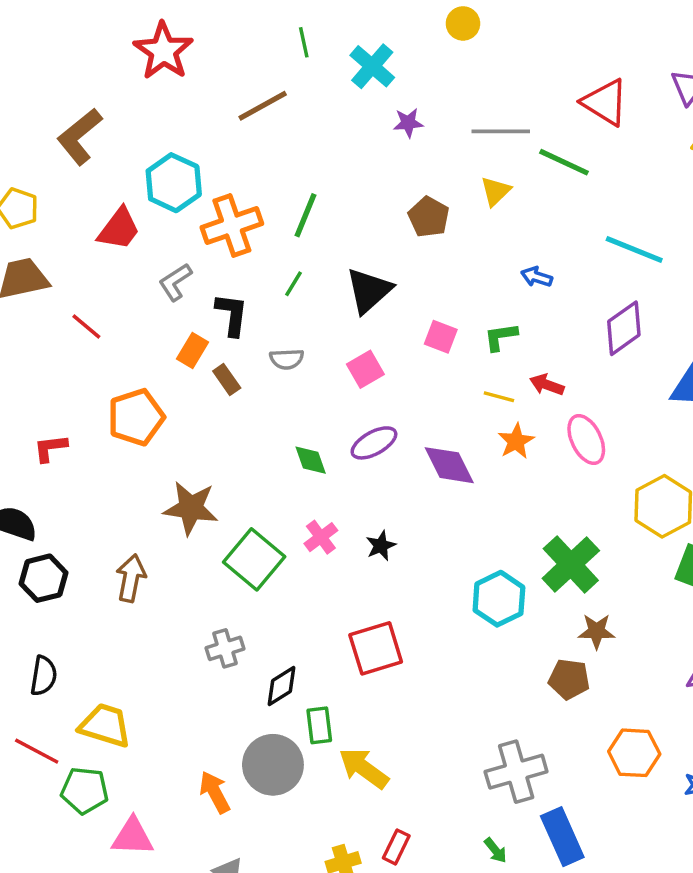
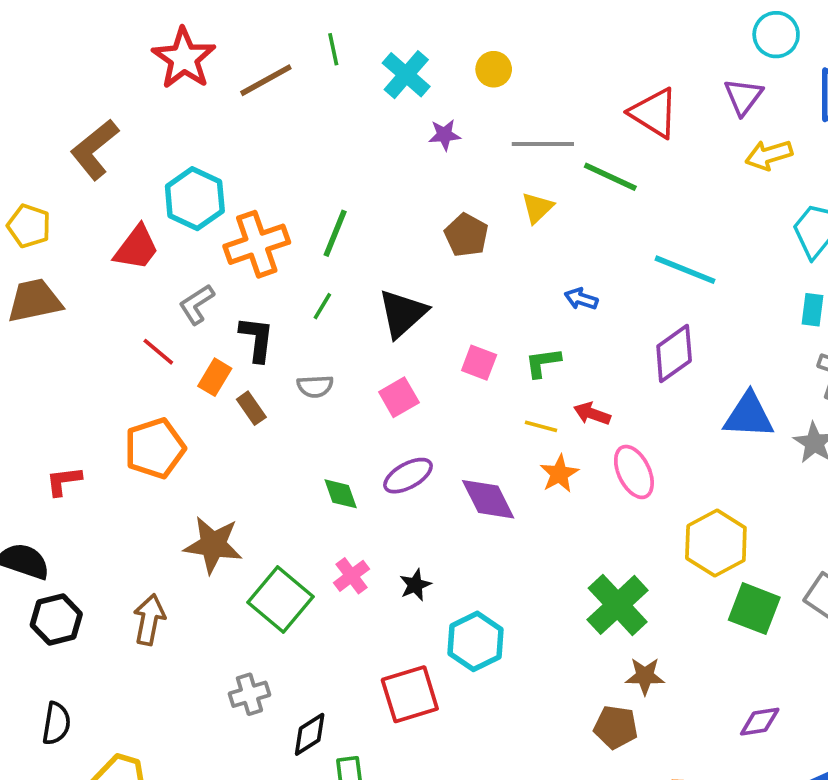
yellow circle: (463, 23) -> (494, 69), moved
brown line: (263, 106) -> (266, 80), moved
red line: (86, 327) -> (158, 352), moved
cyan hexagon: (499, 599) -> (475, 641), moved

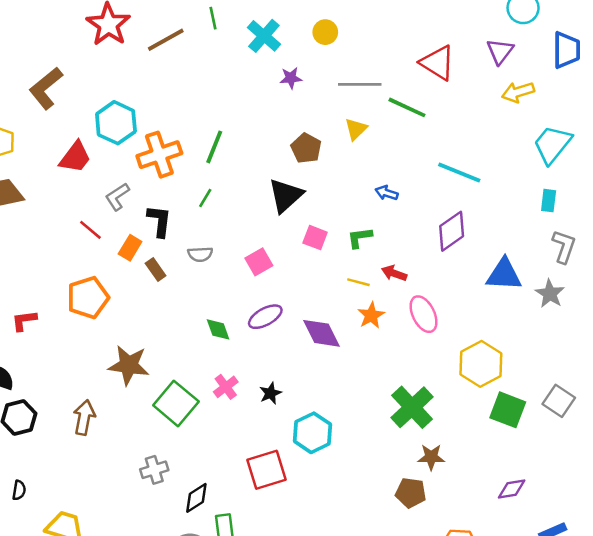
black triangle: (403, 313) -> (286, 195), moved
black semicircle: (56, 723) -> (19, 490), size x0.7

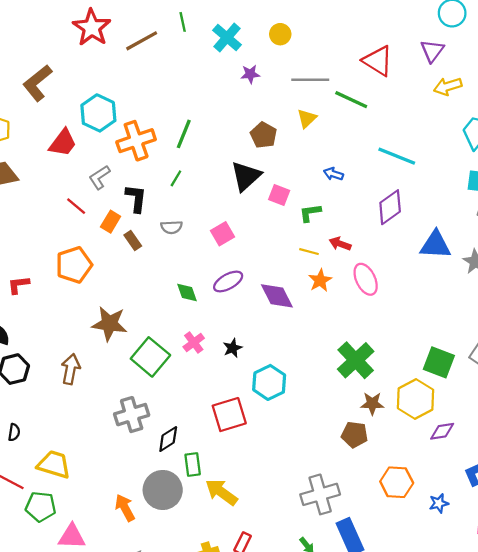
pink square: (315, 238) -> (279, 195), moved
yellow hexagon: (481, 364) -> (416, 399), moved
gray cross: (154, 470) -> (132, 415), size x1.4

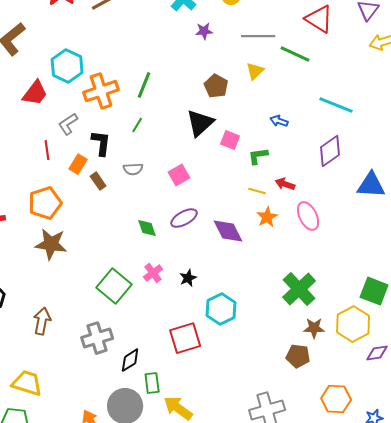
red line: (76, 206) -> (47, 150), turned 42
brown star: (109, 324) -> (51, 244), moved
brown arrow: (71, 369) -> (42, 321), moved

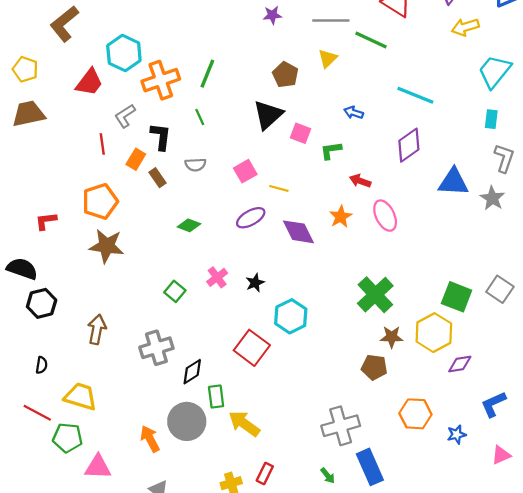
green line: (137, 125) -> (200, 117), turned -56
yellow line: (257, 191) -> (279, 188), moved
green diamond: (147, 228) -> (189, 225), moved, turned -50
green square: (114, 286) -> (175, 291), size x0.6
red square: (185, 338) -> (252, 348), turned -36

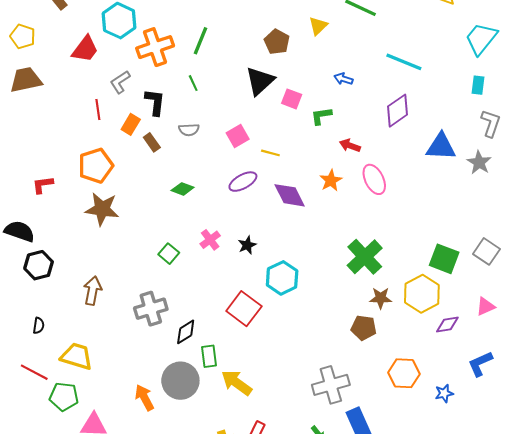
pink triangle: (501, 455) -> (485, 307), moved

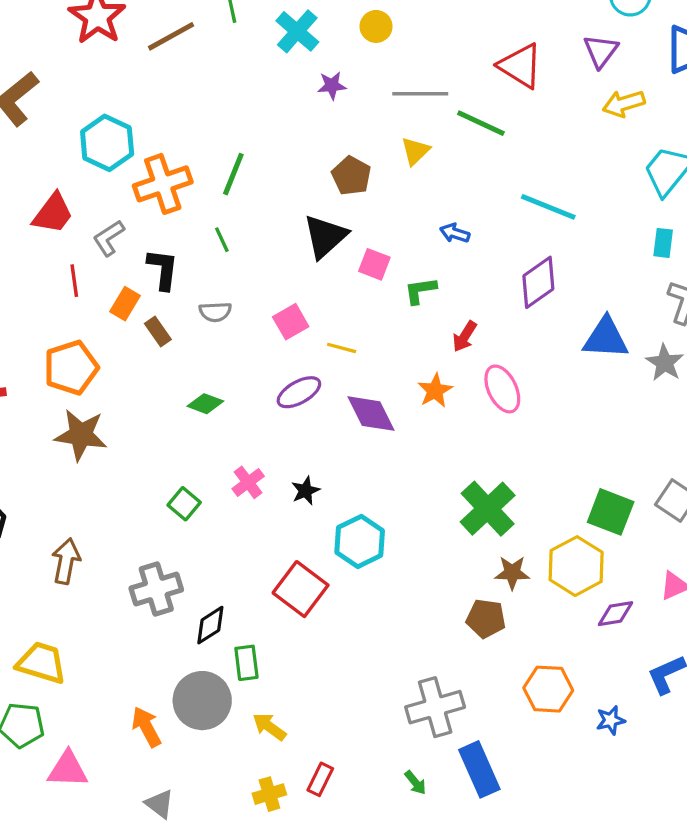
red trapezoid: (85, 49) -> (53, 213), moved
red arrow: (350, 146) -> (465, 336), turned -78
yellow arrow: (237, 383) -> (269, 727), moved, size x0.7

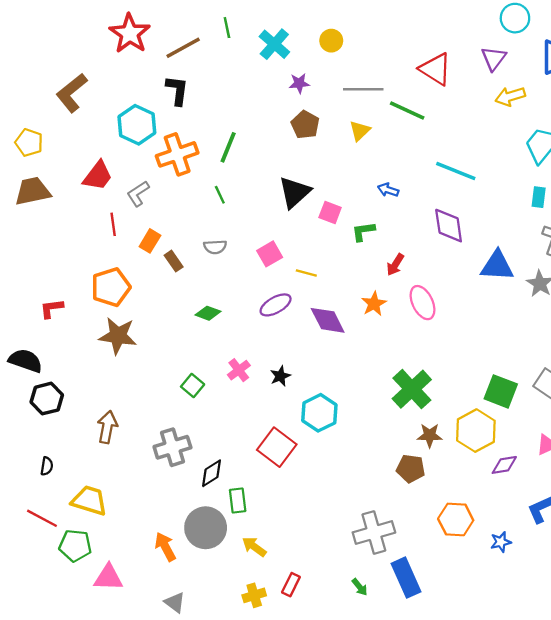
brown pentagon: (351, 176) -> (305, 125), moved
black L-shape: (163, 269) -> (177, 90), moved
purple diamond: (538, 282) -> (449, 226), turned -63

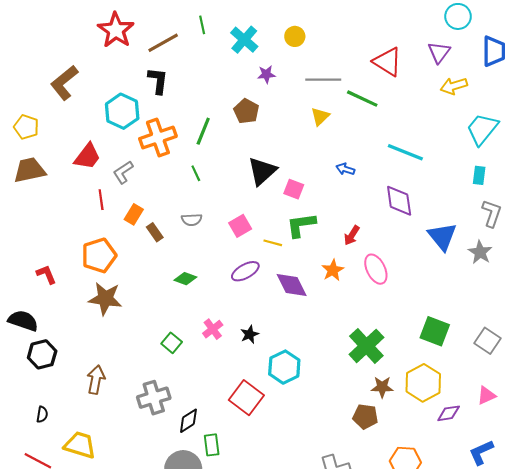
brown pentagon: (305, 125) -> (246, 111), moved
green L-shape: (363, 231) -> (301, 225), moved, size x1.4
blue triangle: (497, 266) -> (442, 236), turned 48
red L-shape: (52, 308) -> (46, 274), turned 75
green square: (501, 391) -> (435, 331), moved

